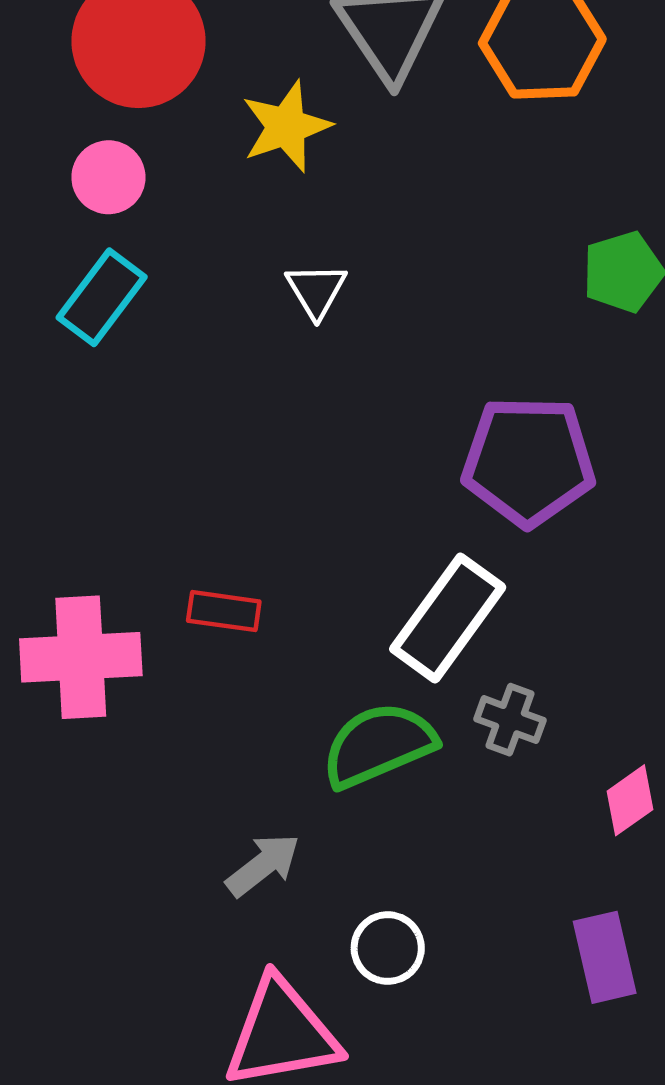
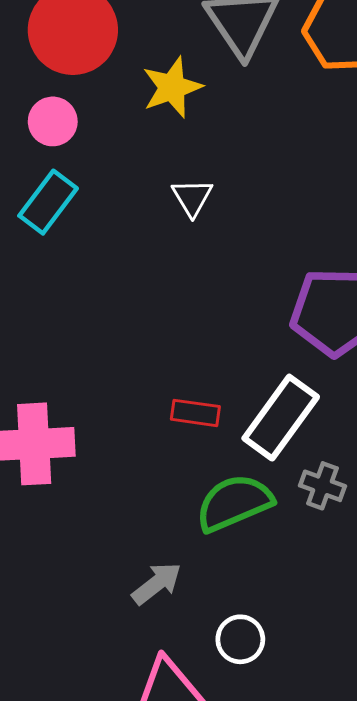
red rectangle: (224, 611) -> (195, 413), moved

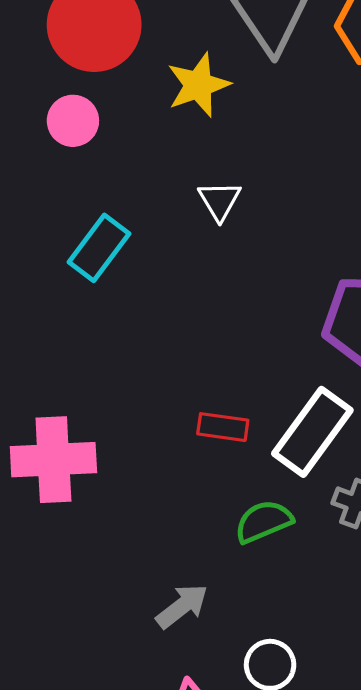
cyan rectangle: (48, 202) -> (99, 248), moved
green semicircle: (234, 503) -> (264, 522), size x0.7

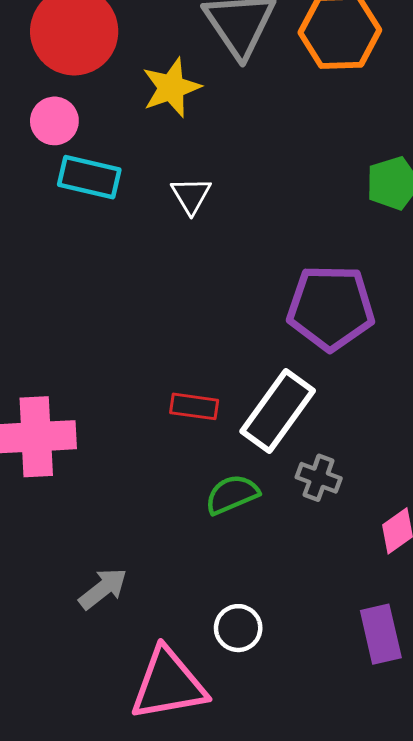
cyan rectangle: (99, 248) -> (89, 177), moved, turned 66
gray arrow: (182, 606) -> (103, 589), moved

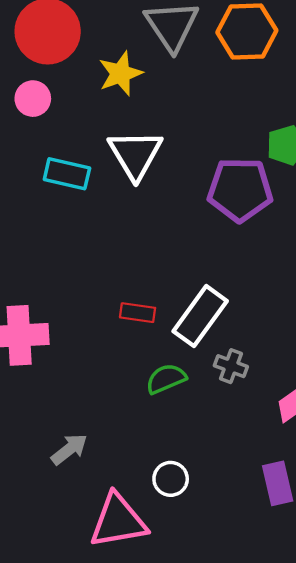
cyan rectangle: (89, 177) -> (67, 174), moved
white triangle: (191, 195) -> (135, 154), size x1.8
purple pentagon: (331, 308) -> (240, 190), moved

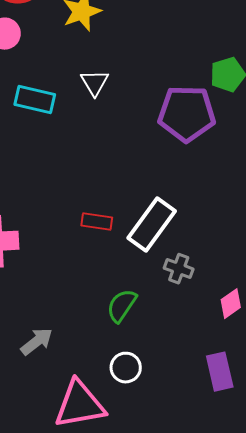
white triangle: (135, 154) -> (95, 83), size x0.6
green semicircle: (166, 379) -> (122, 306), moved, turned -33

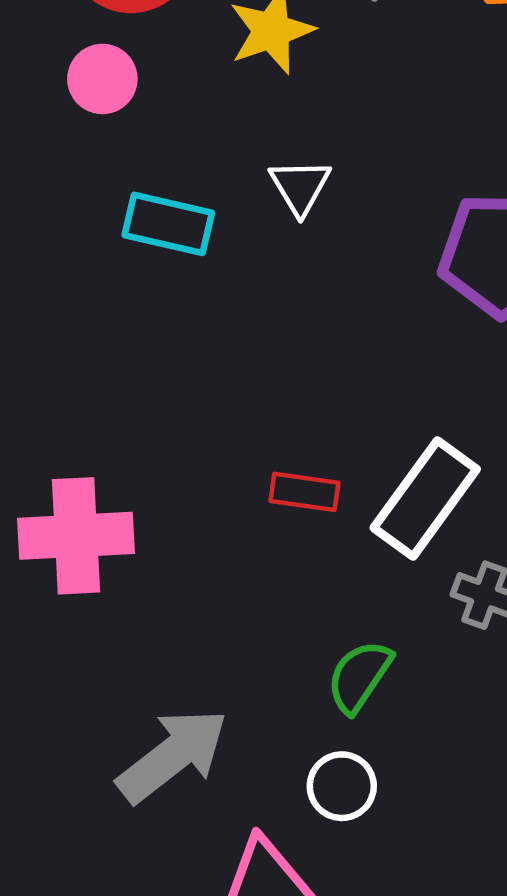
gray arrow: (37, 342) -> (173, 755), size x1.6
white circle: (126, 368) -> (342, 786), moved

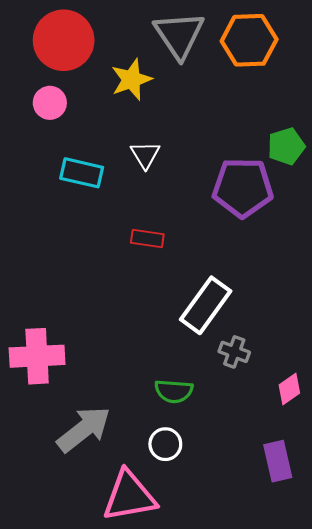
red rectangle: (304, 492) -> (147, 238), moved
pink cross: (76, 536) -> (37, 356), moved
green semicircle: (359, 676) -> (174, 391), turned -120

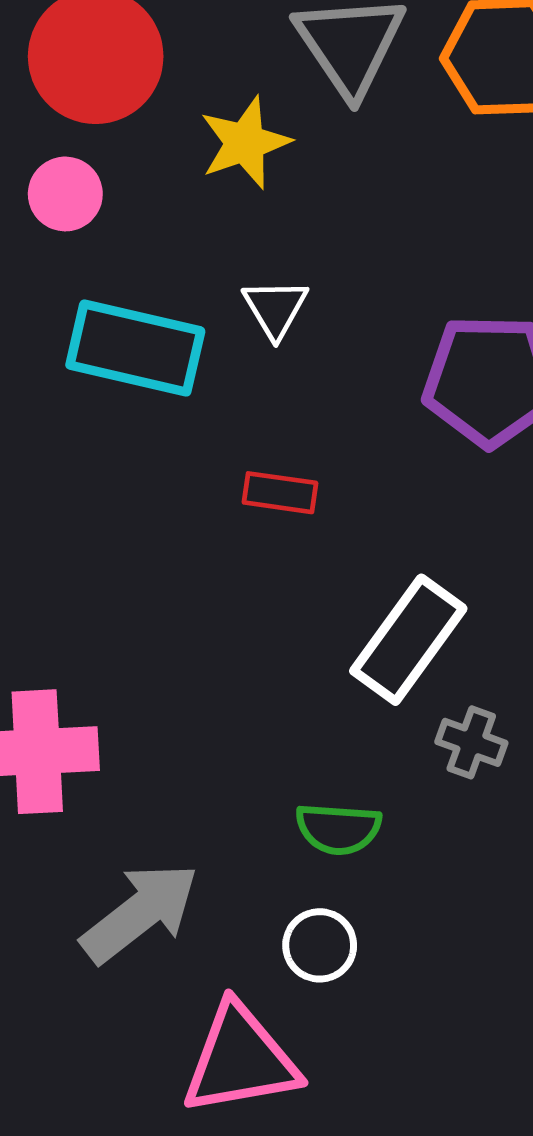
cyan rectangle: (82, 173) -> (135, 348), size x1.4

